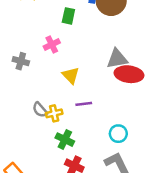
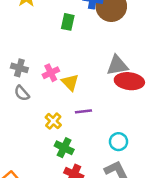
pink cross: (52, 44) -> (51, 73), moved
gray semicircle: (40, 110) -> (22, 93), moved
yellow cross: (54, 113) -> (53, 121), turned -35

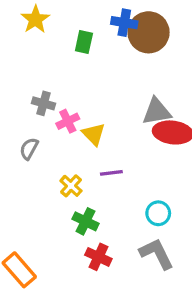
green rectangle: (68, 22) -> (84, 42), moved
gray cross: (19, 68) -> (44, 103), moved
gray semicircle: (22, 93) -> (29, 149), turned 70

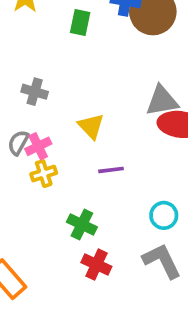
pink cross: (68, 121) -> (38, 146), moved
yellow cross: (71, 186) -> (44, 174), moved, turned 30

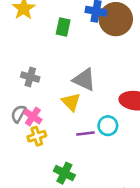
gray triangle: (162, 101) -> (84, 80), moved, turned 35
pink cross: (38, 146) -> (33, 116), turned -30
cyan circle: (164, 215) -> (108, 126), moved

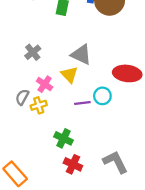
gray cross: (30, 77) -> (33, 52), turned 35
gray semicircle: (18, 114) -> (22, 97), moved
pink cross: (33, 116) -> (45, 84), moved

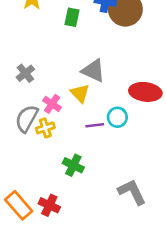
gray cross: (33, 52) -> (25, 73), moved
gray semicircle: (22, 97) -> (27, 119), size x1.5
red cross: (73, 164) -> (49, 205), moved

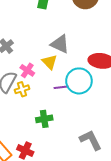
cyan circle: (117, 117) -> (79, 81), size x1.6
green cross: (73, 165) -> (44, 119), turned -35

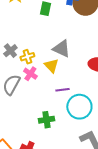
cyan circle: (79, 81) -> (79, 107), moved
yellow cross: (22, 89) -> (27, 57), moved

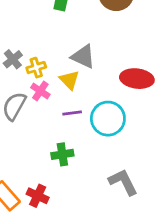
purple line: (62, 90) -> (72, 113), moved
cyan circle: (79, 107) -> (108, 119), moved

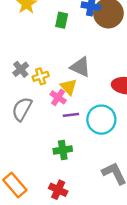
pink cross: (40, 91) -> (58, 97), moved
red cross: (38, 196) -> (58, 190), moved

